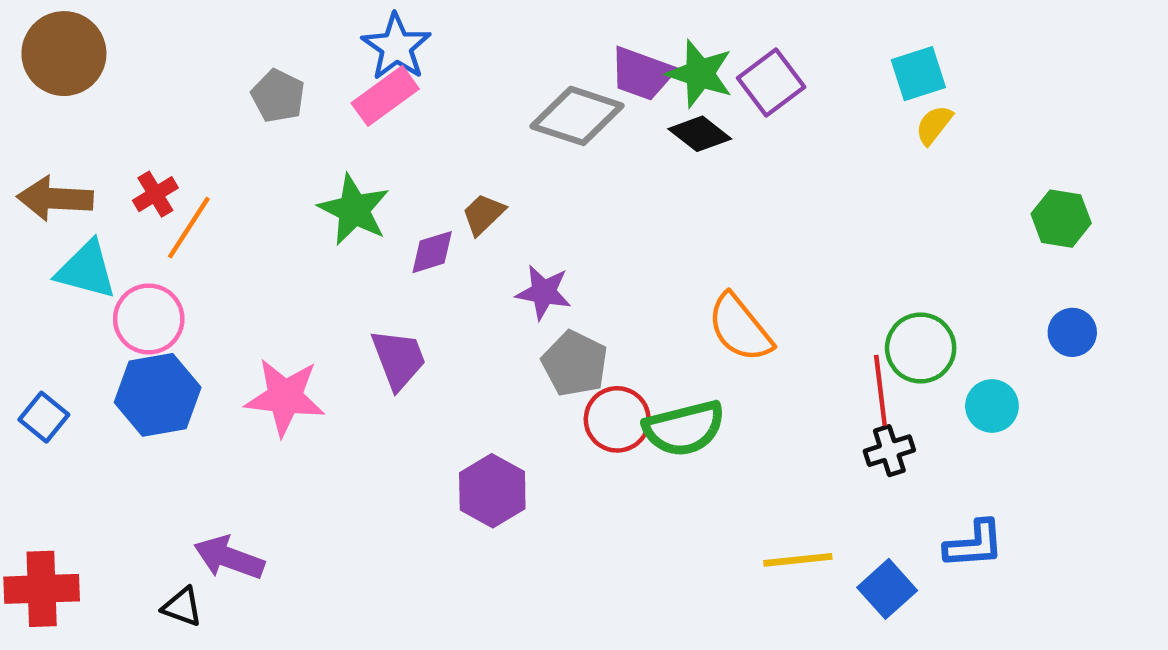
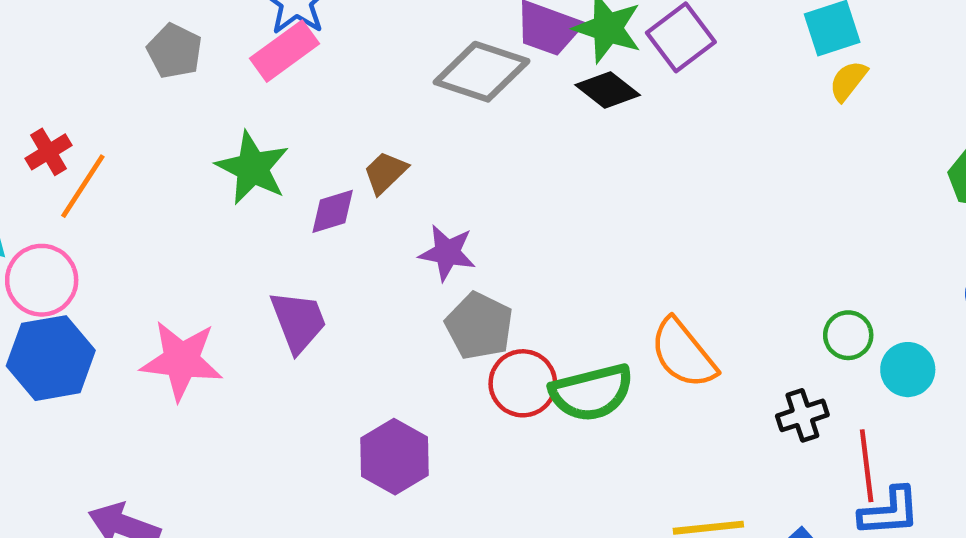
orange semicircle: (740, 328) -> (683, 354), moved
green circle: (921, 348) -> (848, 335), moved, size x0.7
red line: (880, 390) -> (867, 466), moved

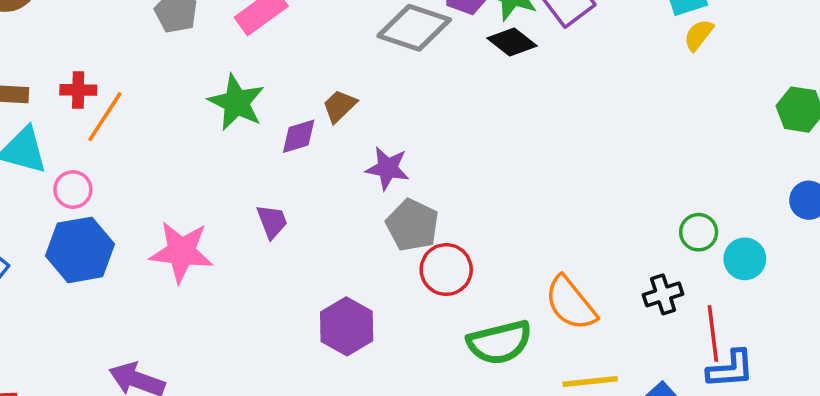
red cross: (49, 152) -> (78, 90), turned 32
pink circle: (42, 280) -> (73, 190), size x0.7
purple trapezoid: (298, 321) -> (272, 222), size x0.7
orange semicircle: (683, 354) -> (571, 303), moved
green semicircle: (592, 392) -> (500, 342), moved

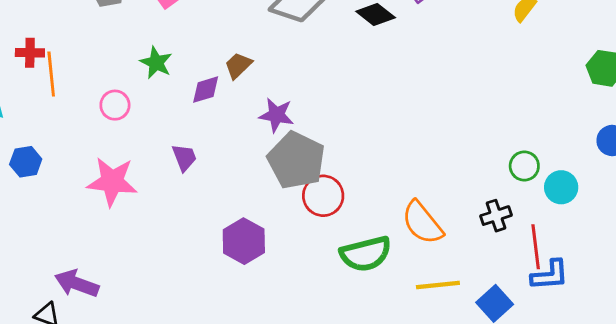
green star: (236, 102) -> (156, 63), size x0.7
orange line: (105, 117) -> (51, 74), turned -39
pink circle: (73, 190) -> (115, 105), moved
gray pentagon: (412, 225) -> (296, 160), size x1.4
blue hexagon: (80, 250) -> (26, 162), moved, size x0.6

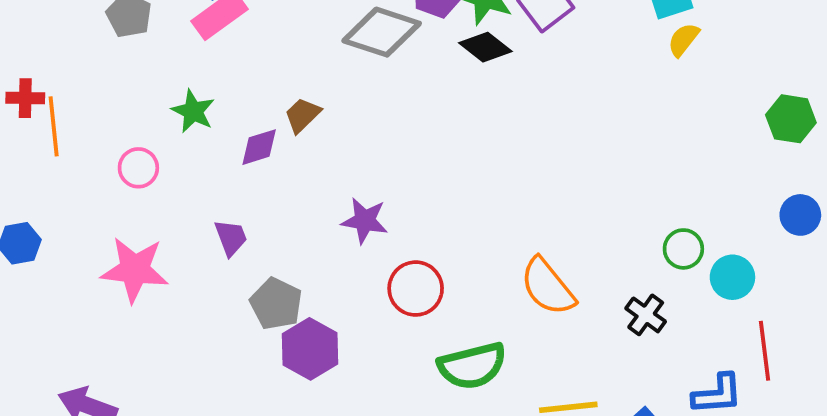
purple star: (276, 115) -> (365, 221), moved
gray pentagon: (296, 160) -> (276, 304), moved, size x0.7
black cross: (496, 216) -> (646, 315), turned -36
orange semicircle: (422, 223) -> (548, 287), moved
red line: (536, 247) -> (764, 351), moved

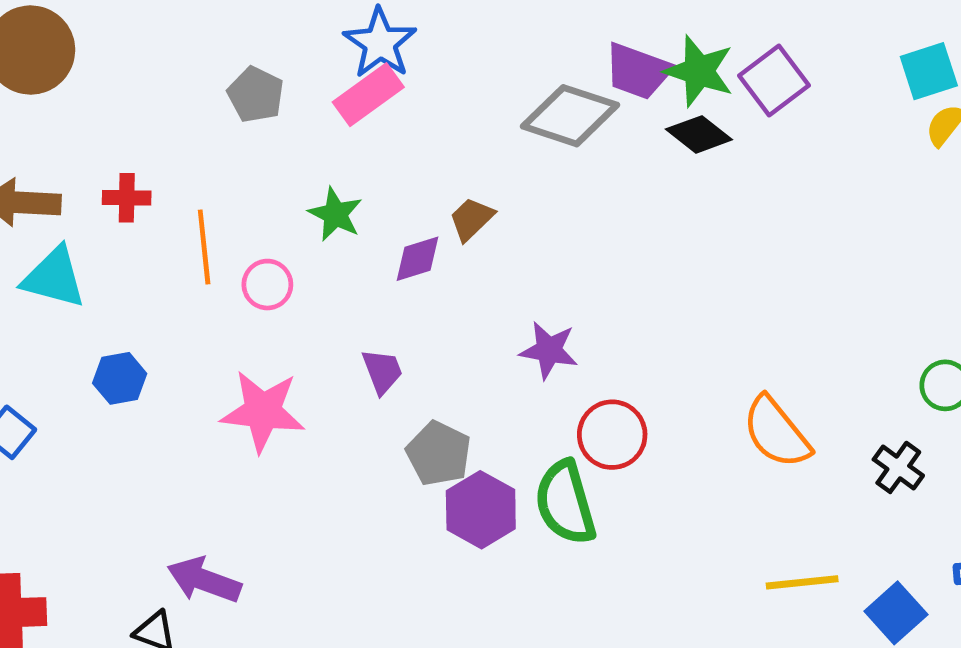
orange line: (54, 126) -> (204, 247), moved
green semicircle: (472, 366) -> (565, 503), moved, turned 88

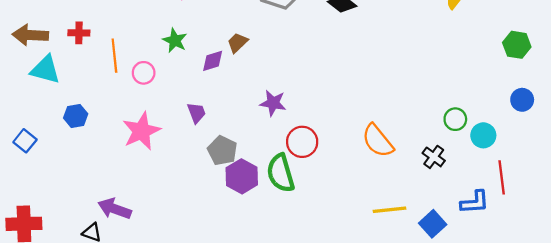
pink star: (263, 411) -> (141, 131), turned -30

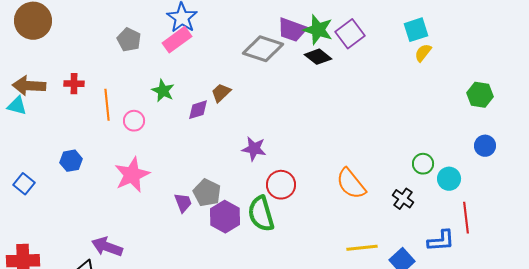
cyan triangle: (45, 70) -> (17, 106), moved, size x0.7
purple trapezoid: (196, 113) -> (183, 203), moved

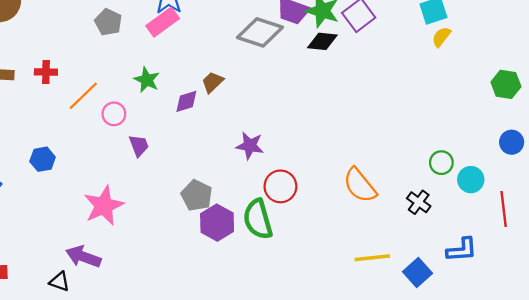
black diamond: (318, 57) -> (322, 41), turned -32
orange line: (107, 105) -> (83, 96), turned 52
pink star: (132, 175) -> (104, 206), moved
purple trapezoid: (183, 203) -> (139, 146), moved
red line: (466, 218) -> (504, 209), moved

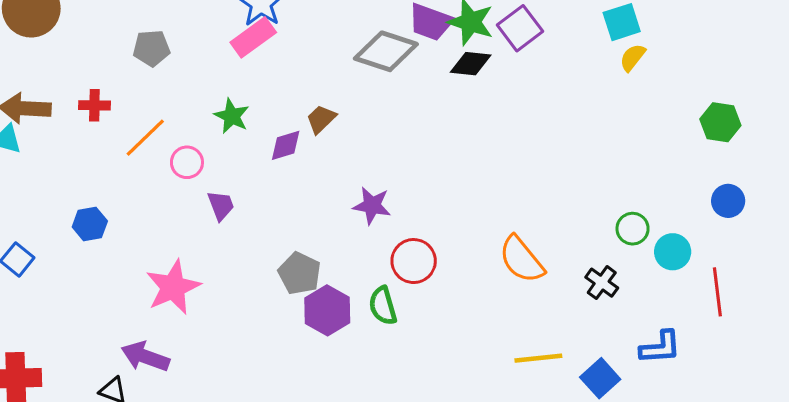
gray pentagon: (108, 22) -> (151, 48), moved, turned -30
green semicircle: (258, 219) -> (383, 306), size x0.7

